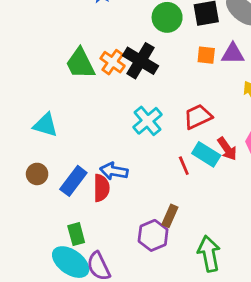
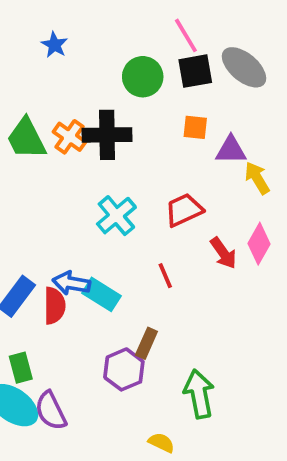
purple triangle: (233, 54) -> (231, 150), moved
black cross: (141, 61) -> (107, 135), turned -32
cyan rectangle: (206, 154) -> (101, 294), moved

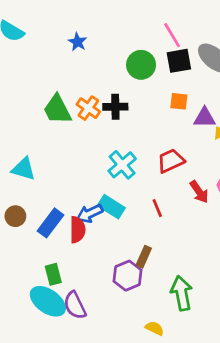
black cross: (107, 135) -> (115, 107), size x0.7
blue arrow: (71, 283) -> (90, 213), turned -35
cyan rectangle: (101, 294) -> (111, 207), moved

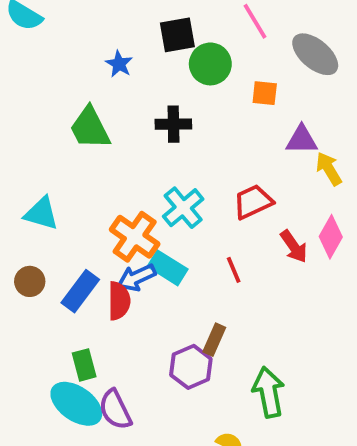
blue star: (78, 42) -> (119, 64), moved
black square: (179, 61) -> (177, 35), moved
orange square: (179, 101) -> (265, 93), moved
orange cross: (88, 108) -> (135, 237), moved, size x1.4

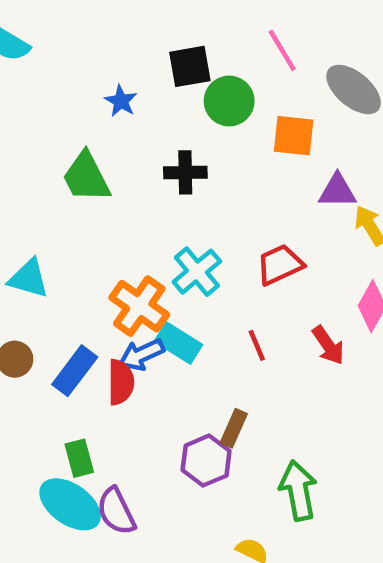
orange square: (265, 93) -> (294, 136), size x1.4
red arrow: (294, 246) -> (328, 345), moved

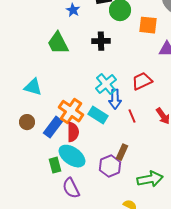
orange cross: (139, 306) -> (71, 111), moved
blue arrow: (142, 355) -> (115, 99), moved, turned -66
green arrow: (298, 490) -> (150, 179), turned 90
cyan ellipse: (70, 504) -> (72, 156), moved

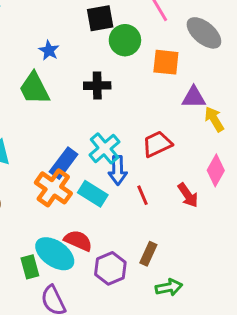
blue star: (73, 10) -> (49, 50), moved
blue rectangle: (53, 127) -> (64, 163), moved
red semicircle: (73, 132) -> (78, 241), moved, turned -66
brown rectangle: (122, 152) -> (148, 254), moved
green arrow: (150, 179) -> (169, 287), size x0.7

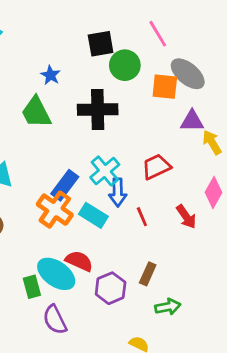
gray ellipse: (204, 33) -> (188, 74), moved
black cross: (97, 86) -> (98, 109), size x1.5

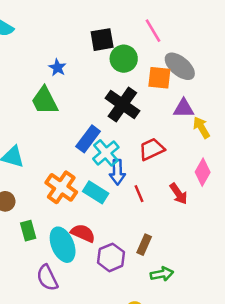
black cross: (98, 109) -> (122, 105), moved, turned 36
blue rectangle: (65, 185) -> (88, 139), moved
cyan ellipse: (56, 274) -> (63, 245), turned 32
green rectangle: (32, 287) -> (28, 231), moved
purple semicircle: (55, 320) -> (47, 278), moved

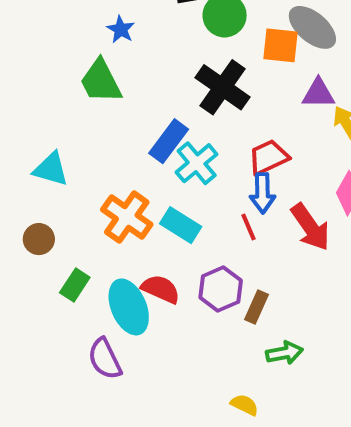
blue arrow: (117, 172) -> (262, 193), moved
red arrow: (178, 194) -> (310, 227), size x1.4
green rectangle: (28, 231) -> (75, 285), turned 48
purple hexagon: (111, 257) -> (221, 289), moved

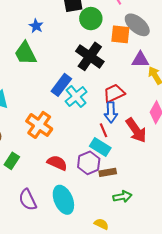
cyan rectangle: (181, 225) -> (100, 147), moved
cyan ellipse: (129, 307) -> (63, 200), moved
brown rectangle: (256, 307) -> (108, 172), turned 56

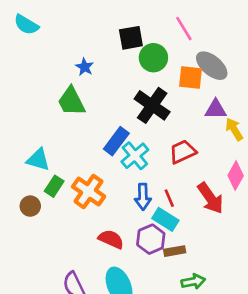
blue arrow: (111, 112) -> (143, 197), moved
green rectangle: (12, 161) -> (54, 186), moved

